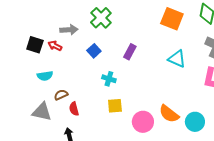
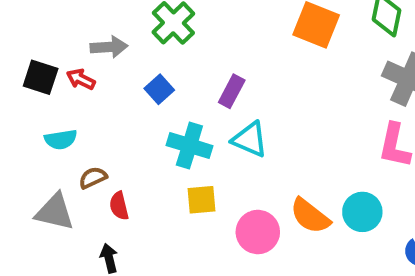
cyan triangle: (177, 59) -> (250, 140), moved
cyan cross: (109, 79) -> (189, 146), size x1.5
cyan circle: (195, 122) -> (362, 212), moved

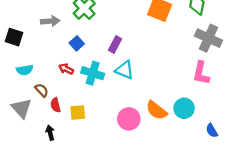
red arrow: (81, 79) -> (66, 69), moved
brown semicircle: (93, 178) -> (42, 90), turned 72
yellow square: (201, 200) -> (78, 113), moved
gray triangle: (55, 212) -> (21, 108), turned 35

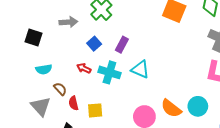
purple rectangle: (115, 44) -> (122, 45), moved

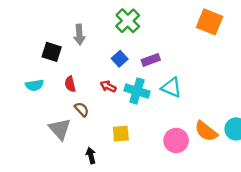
gray arrow: (68, 22) -> (79, 35), moved, turned 90
purple rectangle: (122, 45) -> (151, 60), turned 42
cyan semicircle: (44, 69) -> (34, 85), moved
red semicircle: (74, 103) -> (70, 84), moved

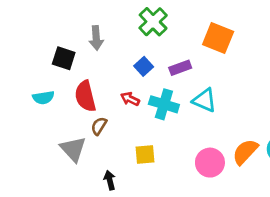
orange square: (209, 22) -> (218, 38), moved
red semicircle: (70, 84) -> (85, 96), size x1.6
brown semicircle: (82, 109) -> (99, 126), turned -105
orange semicircle: (206, 131) -> (245, 152), turned 95

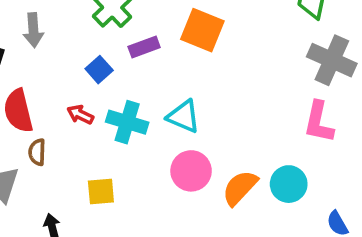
purple rectangle: (180, 68) -> (144, 47), moved
brown semicircle: (99, 126) -> (37, 152), turned -30
pink circle: (210, 163) -> (191, 171), moved

